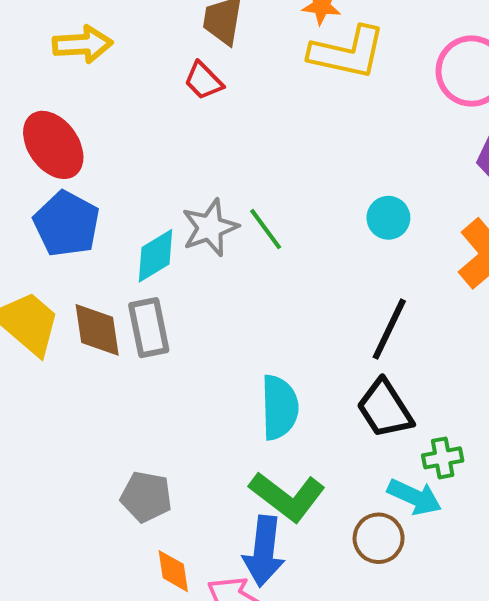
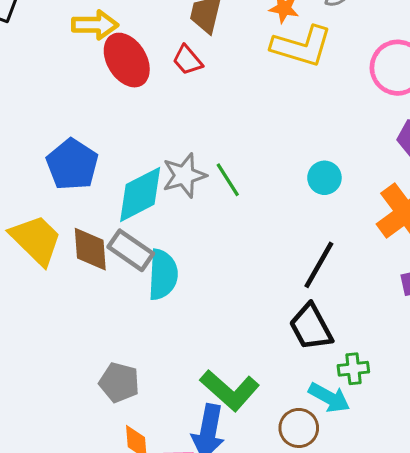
red ellipse: (53, 145) -> (127, 60), moved
cyan diamond: (155, 256) -> (140, 194), size x1.4
gray rectangle: (149, 328) -> (131, 250), turned -48
cyan semicircle: (279, 407) -> (163, 275), moved

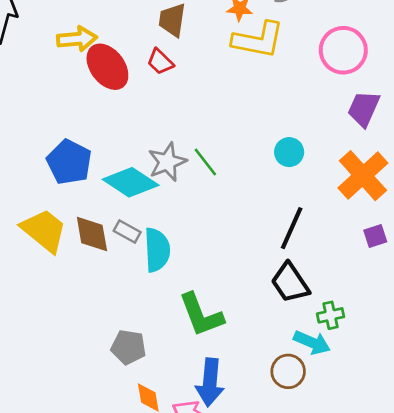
cyan diamond: (140, 194) -> (131, 182), turned 66
gray rectangle: (131, 250) -> (127, 231), size x0.7
green L-shape: (230, 390) -> (201, 315), moved, turned 33

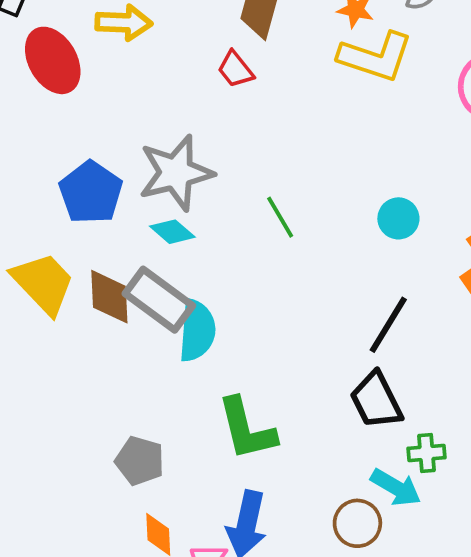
red ellipse: (107, 67) -> (53, 60), moved
gray star: (167, 162) -> (176, 173), moved, size x1.4
cyan diamond: (131, 182) -> (172, 232), size x0.6
gray rectangle: (127, 231) -> (159, 300), size x1.8

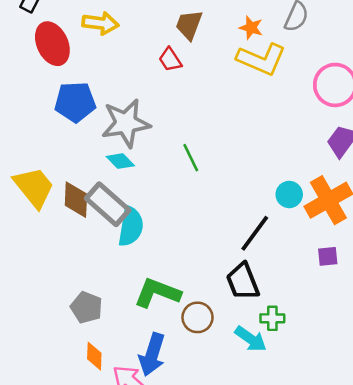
blue pentagon: (91, 193) -> (75, 102), moved, turned 30
cyan circle: (398, 218) -> (289, 194), moved
green L-shape: (247, 429) -> (157, 293), turned 120
brown circle: (357, 523) -> (198, 317), moved

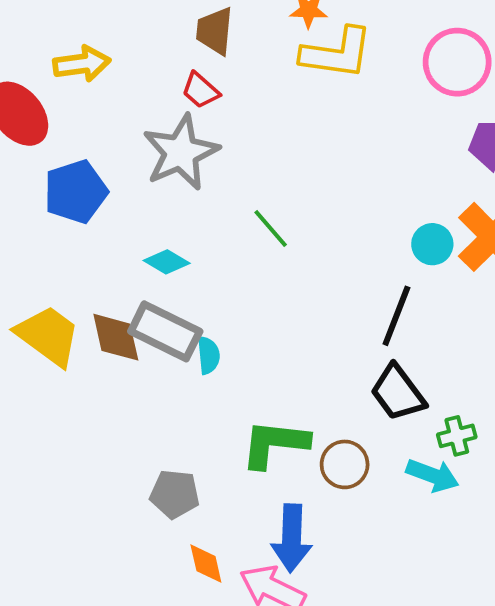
gray star: (126, 123) -> (181, 152), moved
cyan semicircle: (131, 226) -> (208, 355), size x0.6

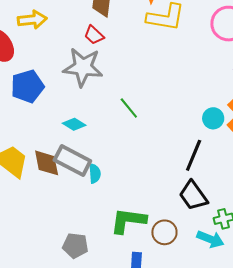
gray star: (181, 152) -> (83, 67), turned 30

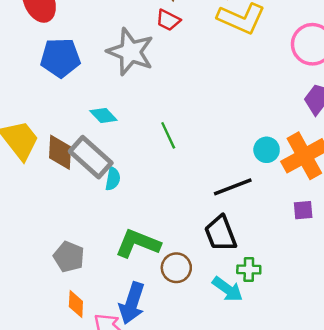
red trapezoid: (94, 35) -> (168, 20), moved, turned -30
green line: (129, 108) -> (168, 135), moved
black line: (194, 155) -> (233, 187), turned 32

